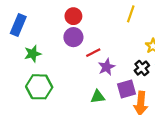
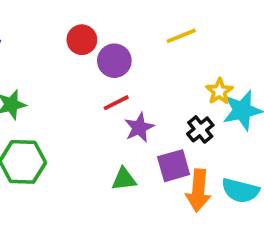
yellow line: (131, 14) -> (181, 36), turned 49
purple circle: (73, 37) -> (114, 61), moved

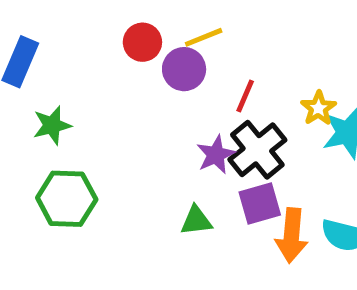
yellow line: (181, 36) -> (204, 37), moved
red line: (116, 103) -> (245, 96), moved, turned -40
black cross: (200, 129) -> (257, 150), moved, size x1.6

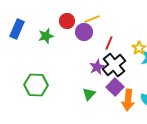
green star: (52, 125) -> (46, 36), moved
purple square: (260, 204) -> (115, 87), turned -30
green triangle: (196, 221) -> (89, 94), turned -40

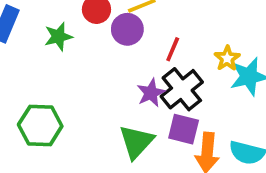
purple square: (115, 87) -> (184, 129), turned -30
green triangle: (89, 94) -> (136, 142), size x1.5

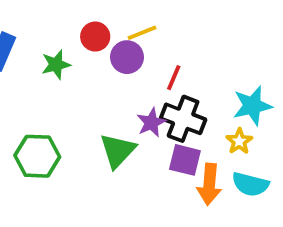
yellow star: (227, 58) -> (239, 141), moved
black cross: (182, 89) -> (183, 119), turned -30
green triangle: (136, 142) -> (118, 151), moved

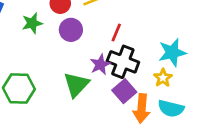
purple circle: (127, 57) -> (71, 30), moved
purple square: (185, 160) -> (124, 91), turned 35

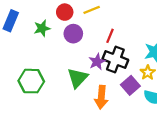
purple square: (124, 91) -> (130, 85), moved
orange arrow: (142, 108) -> (101, 97), moved

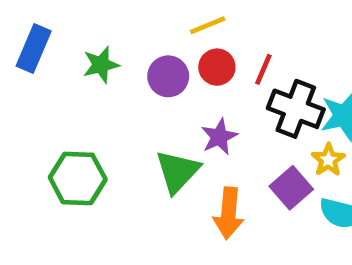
red circle: (65, 12) -> (217, 67), moved
red line: (110, 36) -> (263, 69), moved
black cross: (115, 60) -> (296, 109), moved

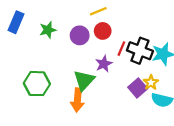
red line: (263, 69) -> (121, 49), moved
yellow star: (328, 160) -> (151, 82), moved
orange arrow: (229, 213) -> (77, 100), moved

